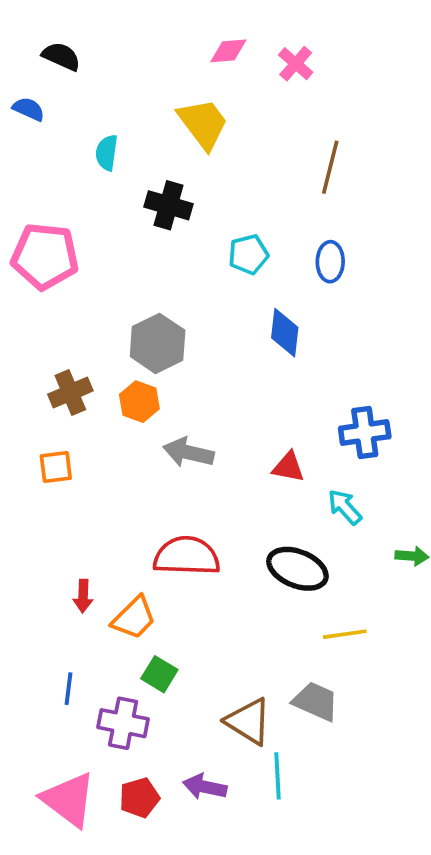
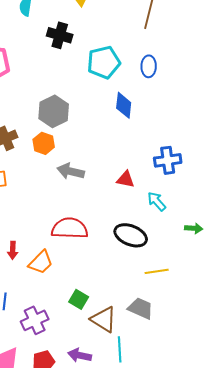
cyan pentagon: (248, 254) -> (104, 62), size x1.5
green square: (159, 674) -> (79, 299), moved
purple cross: (123, 723) -> (35, 320), turned -36

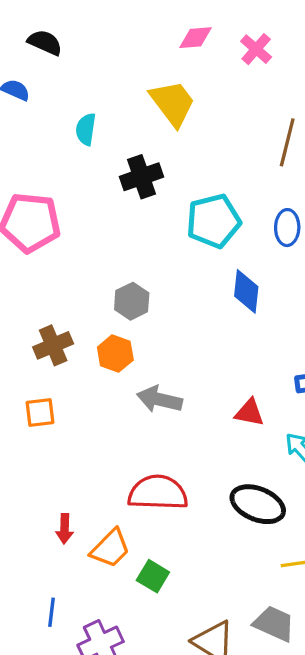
black cross: (60, 35) -> (141, 177), turned -35
gray hexagon: (54, 111) -> (132, 301), size x0.7
green square: (79, 299) -> (153, 576), moved

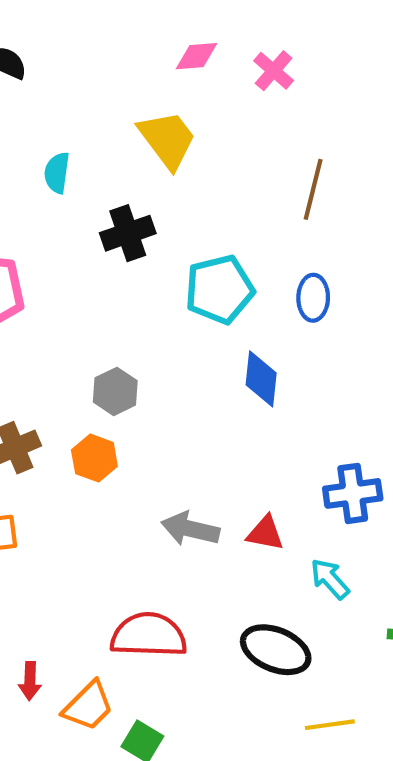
gray arrow: (159, 399) -> (190, 529), moved

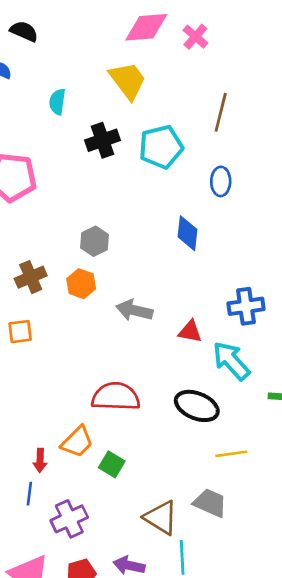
pink diamond: (196, 56) -> (146, 27), size x1.6
cyan pentagon: (219, 289) -> (161, 147), moved
gray arrow: (190, 529) -> (134, 310), moved
cyan arrow: (330, 579) -> (231, 361), size x1.5
red arrow: (30, 681) -> (40, 460), moved

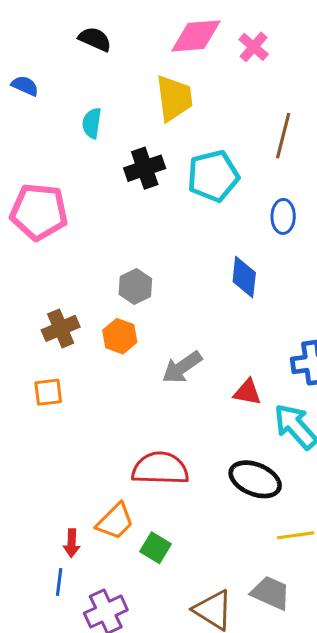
black semicircle: (24, 31) -> (95, 39), moved
yellow trapezoid: (128, 80) -> (174, 98), turned 30
gray arrow: (134, 310) -> (182, 367), turned -48

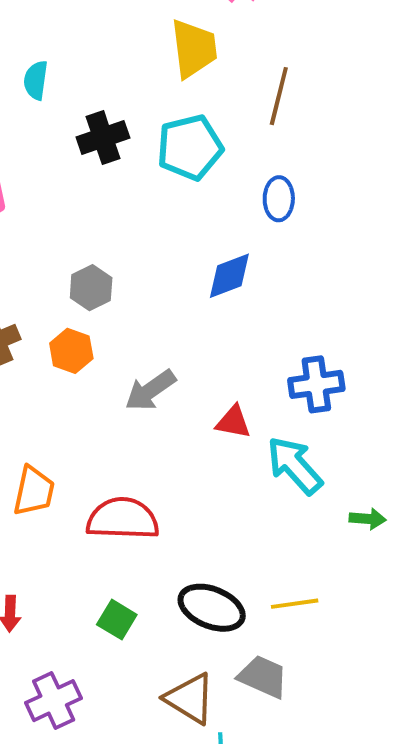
yellow trapezoid: (174, 98) -> (194, 49), moved
blue diamond: (244, 277) -> (229, 276), turned 63
black ellipse: (255, 479) -> (212, 608), moved
orange trapezoid: (115, 521) -> (34, 491), moved, turned -33

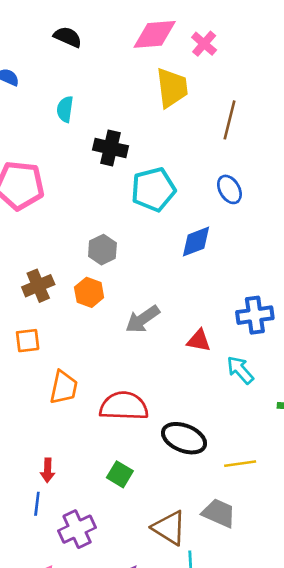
black cross: (103, 138) -> (110, 148), turned 32
cyan pentagon: (190, 147) -> (153, 189), moved
blue ellipse: (279, 199) -> (229, 189), turned -32
cyan arrow: (295, 465) -> (240, 370), size x0.7
black ellipse: (212, 608) -> (184, 438), moved

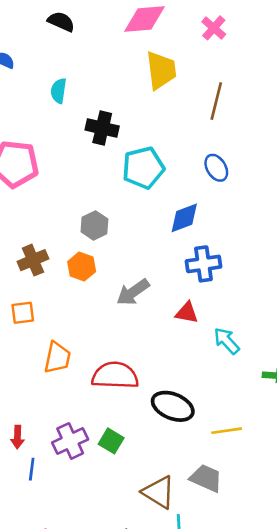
pink cross: (204, 44) -> (214, 28), moved
blue cross: (255, 315) -> (203, 264), moved
red arrow: (48, 470) -> (18, 437), moved
purple cross: (77, 529) -> (70, 441), moved

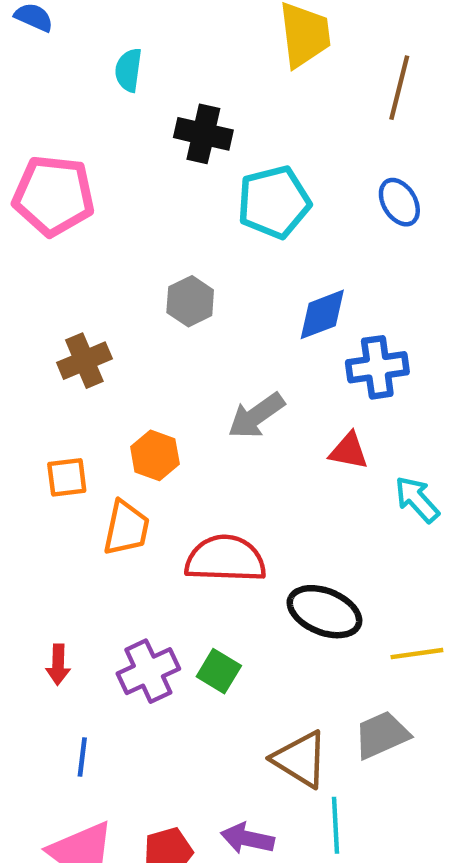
blue diamond: (184, 218) -> (322, 314), moved
orange hexagon: (82, 267) -> (155, 455), moved
orange square: (23, 313) -> (67, 477), moved
blue line: (32, 469) -> (82, 757), moved
gray trapezoid: (206, 478) -> (382, 735), turned -48

